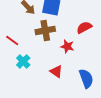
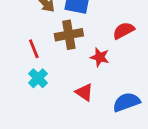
red line: (12, 40) -> (34, 49), moved, turned 32
blue semicircle: (86, 78) -> (126, 102), turned -90

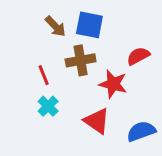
red star: (100, 57) -> (113, 84), size x1.4
red triangle: (84, 92) -> (97, 121), size x1.4

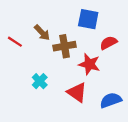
blue square: (89, 25) -> (88, 19), moved
brown arrow: (55, 26) -> (42, 33), moved
red line: (44, 75) -> (15, 42), moved, turned -35

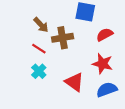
red line: (15, 42) -> (39, 49), moved
red star: (89, 64) -> (102, 64), moved

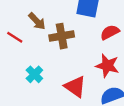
red line: (39, 49) -> (15, 37), moved

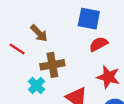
red semicircle: (110, 32) -> (99, 44), moved
brown cross: (62, 36) -> (52, 65), moved

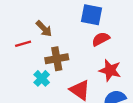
red line: (17, 49) -> (23, 44), turned -49

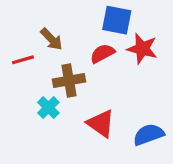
red semicircle: (101, 39) -> (102, 53), moved
red star: (110, 70) -> (142, 49), moved

